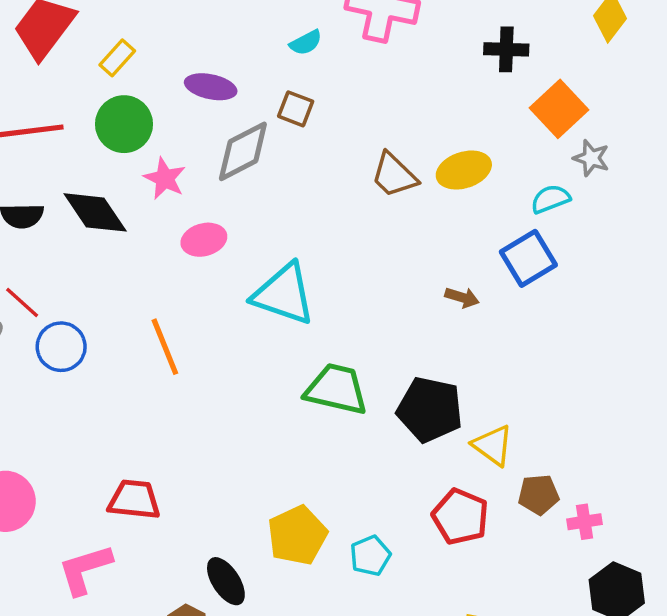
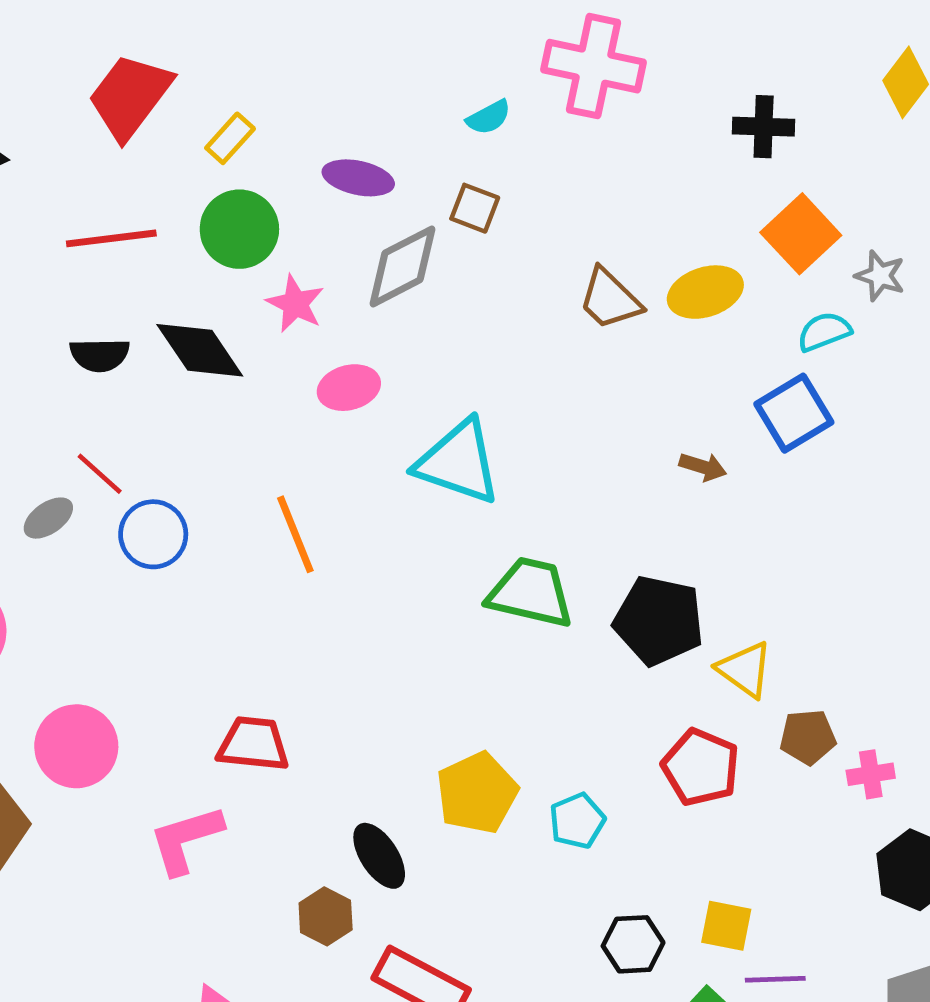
orange square: (559, 109) -> (801, 234), moved

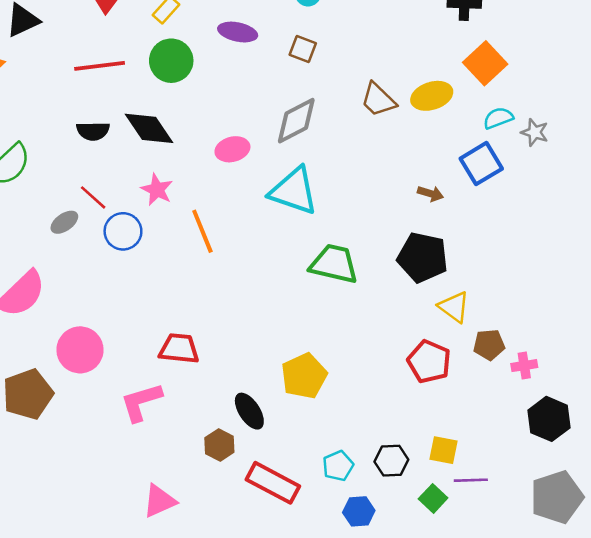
gray diamond: (402, 266) -> (296, 121), moved
gray star: (880, 276) -> (535, 132), moved
pink star: (295, 304) -> (157, 190), moved
black pentagon: (659, 621) -> (423, 257), moved
cyan pentagon: (577, 821) -> (338, 466), moved

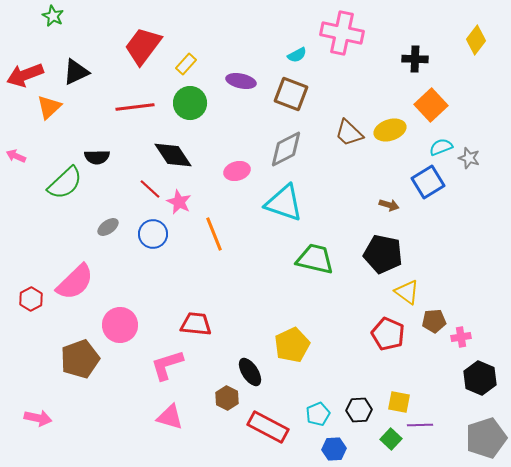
brown square: (303, 49) -> (291, 94), size x1.6
black semicircle: (93, 131) -> (97, 157), moved
red line: (93, 197) -> (150, 189), moved
pink triangle: (159, 501) -> (170, 417), moved, turned 40

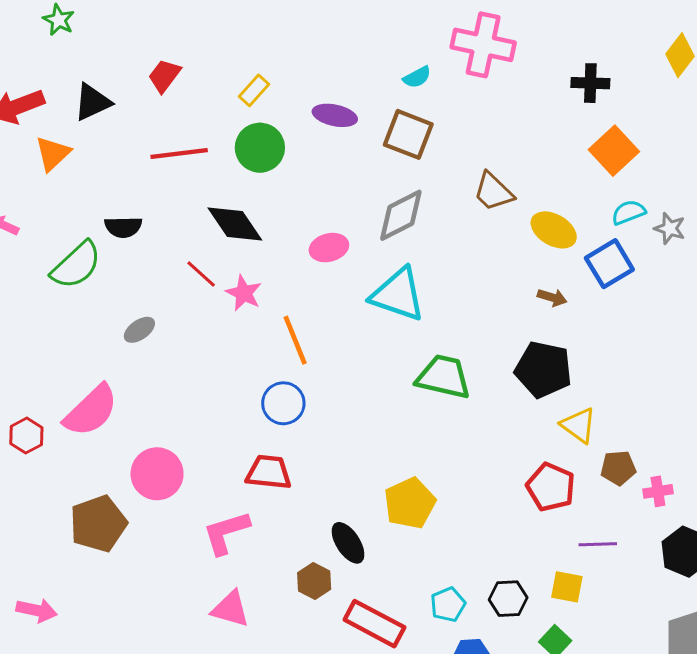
red trapezoid: (143, 46) -> (164, 76), moved, size x0.6
yellow ellipse: (390, 130) -> (554, 230), moved, turned 48
blue circle: (153, 234) -> (283, 403), moved
purple line: (420, 425) -> (598, 544), moved

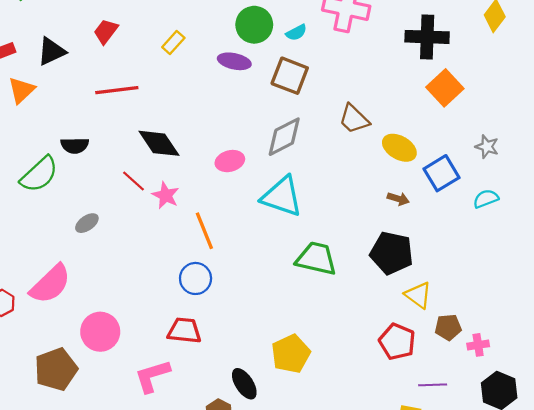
black cross: (590, 83) -> (427, 37), size x1.5
green circle: (260, 148) -> (254, 25), moved
cyan semicircle: (629, 212) -> (486, 199), moved

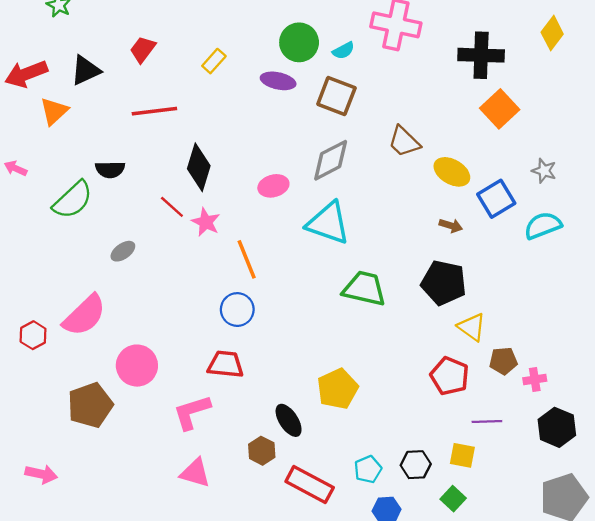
black diamond: (159, 143) -> (199, 167), turned 51
cyan semicircle: (486, 199) -> (543, 226), size x1.4

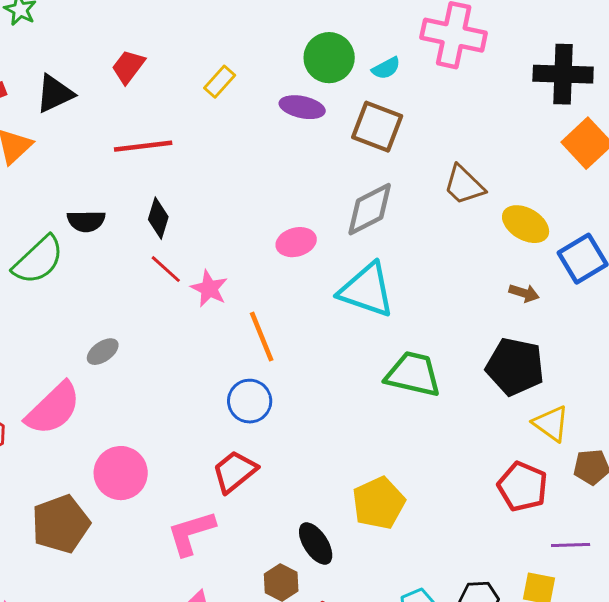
black diamond: (199, 167) -> (158, 218), moved, size x0.7
gray ellipse: (123, 251) -> (103, 352), moved
red trapezoid: (226, 364) -> (235, 472), turned -45

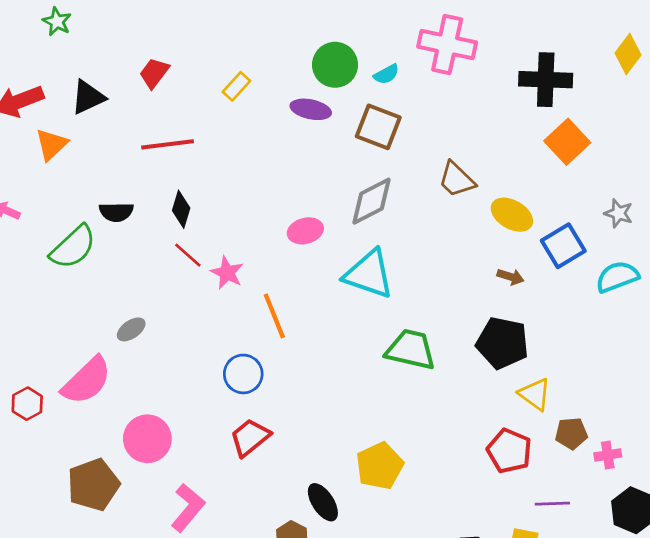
blue circle: (250, 401) -> (243, 374), moved
pink L-shape: (191, 533) -> (188, 508), moved, turned 147

